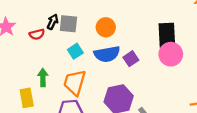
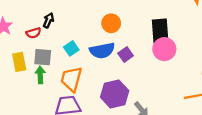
gray square: (68, 24) -> (43, 57), moved
orange circle: (106, 27) -> (111, 23), moved
yellow rectangle: (27, 98) -> (19, 62), moved

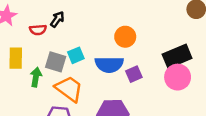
black rectangle: (160, 31) -> (177, 56), turned 60
gray square: (43, 57) -> (56, 62), moved
orange trapezoid: (71, 79) -> (69, 89), turned 100

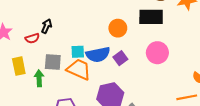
orange circle: (125, 37) -> (118, 28), moved
cyan square: (76, 55) -> (78, 52), moved, turned 32
black rectangle: (177, 56) -> (151, 17), moved, turned 35
orange trapezoid: (69, 89) -> (79, 69), moved

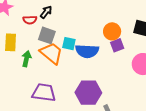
purple square: (120, 58) -> (117, 45), moved
gray square: (53, 62) -> (47, 35), moved
orange trapezoid: (79, 69) -> (51, 53), moved

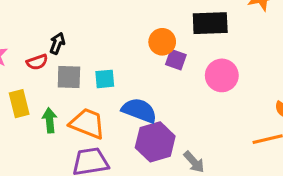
purple square: (117, 45) -> (176, 60), turned -32
blue semicircle: (87, 51) -> (139, 110), moved, turned -145
orange trapezoid: (51, 53) -> (87, 124), moved

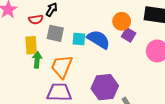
yellow rectangle: (19, 104) -> (31, 45), moved
blue semicircle: (139, 110) -> (99, 39), moved
orange trapezoid: (87, 124) -> (62, 67), turned -100

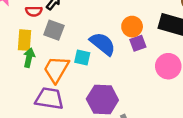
purple square: (129, 35) -> (138, 43), turned 32
cyan square: (79, 39) -> (82, 58), moved

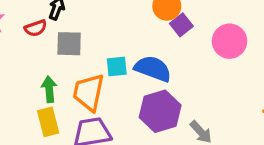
yellow rectangle: (24, 40) -> (48, 122), moved
blue semicircle: (103, 44) -> (153, 69), moved

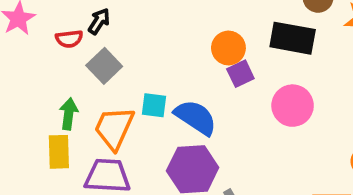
gray square: (69, 44) -> (104, 66), turned 32

